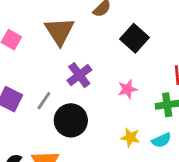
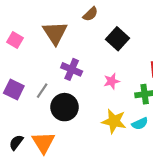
purple cross: (79, 75) -> (72, 69), turned -30
yellow star: (130, 137) -> (114, 121), size x1.5

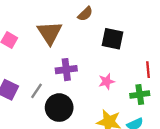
black square: (118, 39) -> (112, 39), turned -30
purple cross: (72, 69) -> (66, 70), turned -30

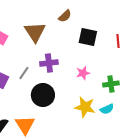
red line: (148, 70) -> (118, 41), moved
gray line: (37, 91) -> (24, 73), moved

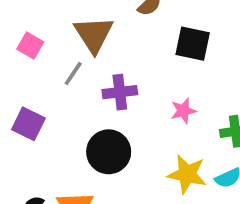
gray line: (24, 73) -> (73, 73), moved

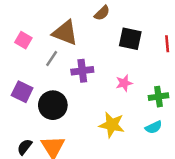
brown triangle: (94, 34) -> (65, 33), turned -36
black circle: (109, 152) -> (53, 105), moved
yellow star: (187, 174) -> (112, 125), moved

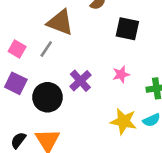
pink square: (23, 40) -> (17, 49), moved
purple cross: (82, 71) -> (80, 81), moved, turned -35
yellow star: (112, 125) -> (124, 121), moved

